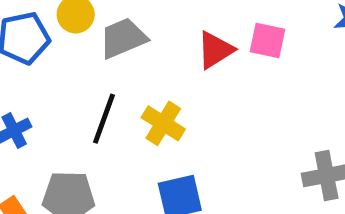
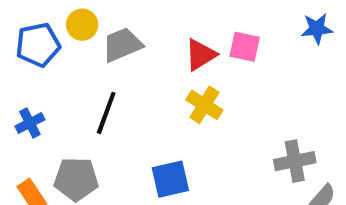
yellow cross: (163, 123) -> (204, 105), moved

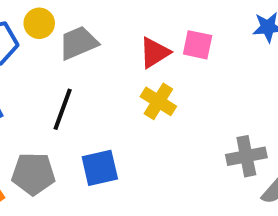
blue square: (170, 179) -> (100, 168), moved

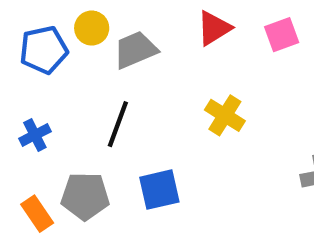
pink square: (198, 45) -> (282, 35), moved, turned -32
red triangle: (155, 53) -> (214, 28), moved

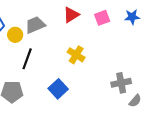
yellow circle: (92, 28) -> (15, 35), moved
blue square: (159, 190) -> (58, 89), moved, turned -30

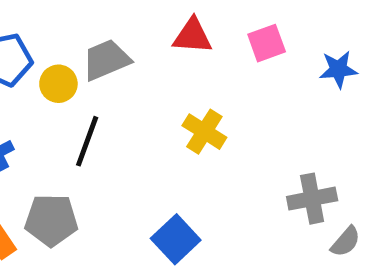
red triangle: (71, 15) -> (192, 36), turned 36
blue star: (132, 17) -> (338, 69), moved
blue square: (58, 89) -> (176, 239), moved

